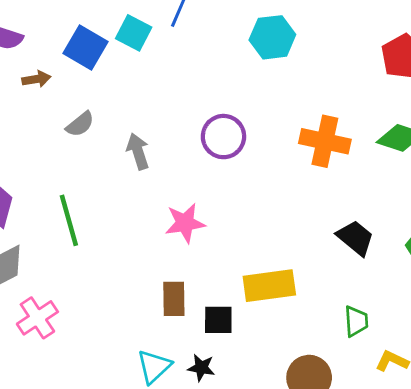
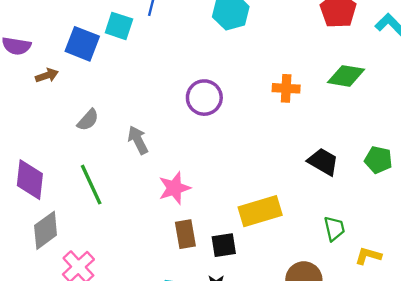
gray semicircle: (80, 124) -> (88, 120), moved
orange cross: (325, 141) -> (286, 88), size x0.7
gray arrow: (138, 151) -> (138, 140), moved
pink star: (185, 223) -> (174, 188), moved

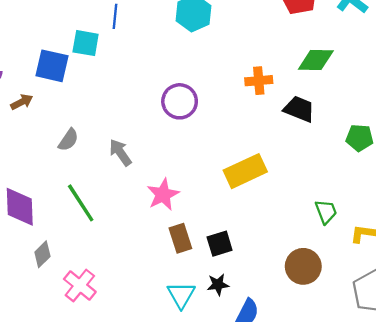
black trapezoid: (323, 162) -> (299, 109), moved
yellow rectangle: (260, 211) -> (245, 171), moved
gray diamond: (46, 230) -> (42, 254), size x0.7

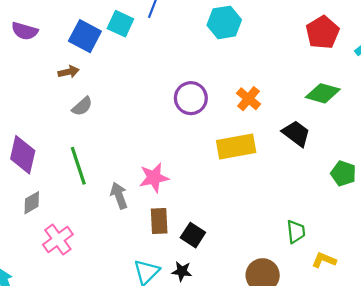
orange cross: (259, 81) -> (248, 99), moved, turned 30
brown arrow: (22, 102) -> (69, 72), moved
gray arrow: (120, 153) -> (119, 196), moved
yellow rectangle: (245, 171) -> (236, 147), moved
black square: (220, 244) -> (193, 235), turned 35

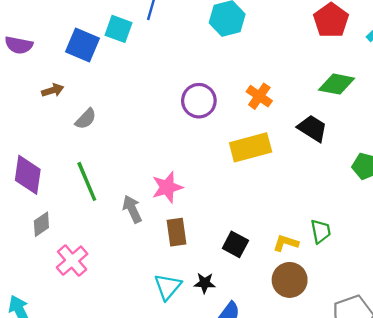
brown arrow: (69, 72) -> (53, 90), moved
black square: (193, 235) -> (235, 244), moved
yellow L-shape: (324, 260) -> (286, 243), moved

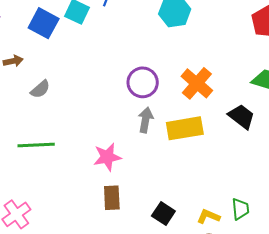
orange cross: (259, 96) -> (197, 83), size x1.4
green line: (87, 181) -> (36, 145), turned -75
gray arrow: (132, 209) -> (146, 120), moved, turned 30

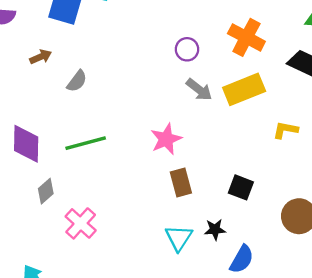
purple circle: (143, 82) -> (187, 49), size x0.7
gray arrow: (146, 120) -> (199, 90), turned 130
yellow L-shape: (208, 216) -> (285, 130), moved

